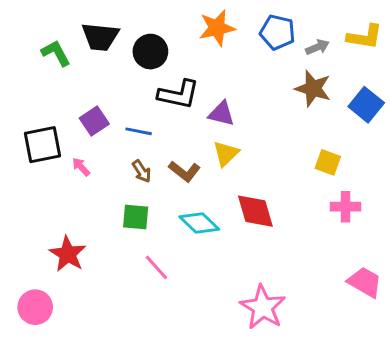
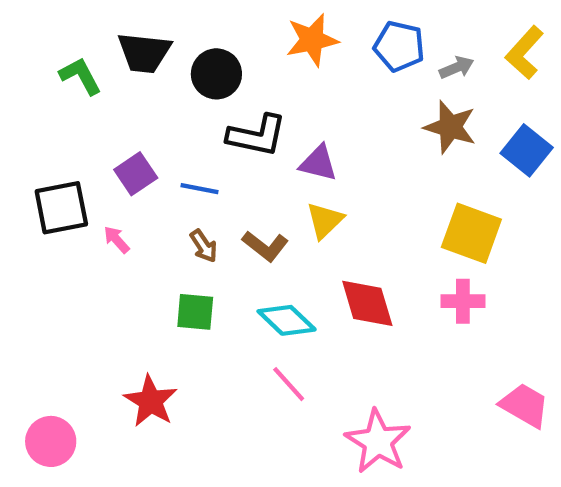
yellow L-shape: (365, 37) -> (525, 53), turned 123
yellow square: (328, 162) -> (471, 233), size x1.6
pink cross: (346, 207) -> (463, 301), moved
red star: (68, 254) -> (151, 401), moved
pink line: (156, 267) -> (289, 384), moved

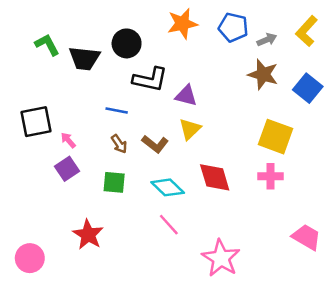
black trapezoid: (144, 53) -> (84, 58), moved
purple square: (136, 174) -> (67, 169), moved

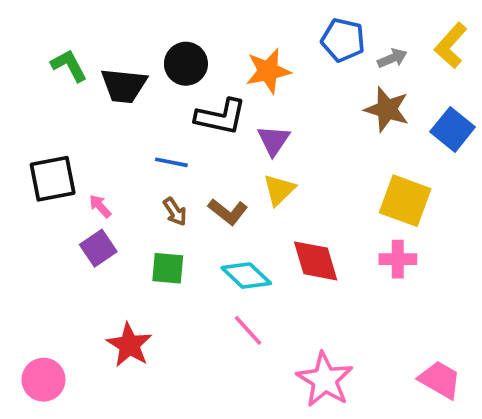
orange star: (182, 24) -> (268, 71), moved
purple triangle: (186, 96) -> (274, 140), turned 50
pink trapezoid: (307, 237) -> (440, 380), moved

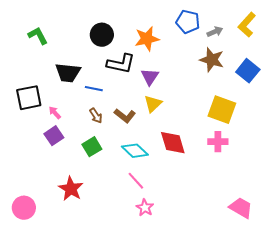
black trapezoid: (124, 86) -> (68, 73), moved
green square: (168, 268) -> (92, 147), turned -36
pink star: (325, 380) -> (145, 208), moved, size x0.6

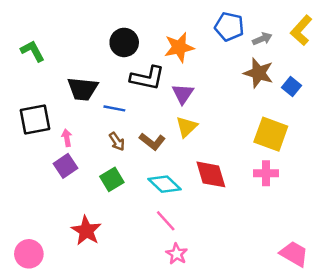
green L-shape: (38, 36) -> (33, 51), moved
blue square: (248, 71) -> (292, 86), moved, size x0.7
pink arrow: (55, 113) -> (67, 138), turned 32

